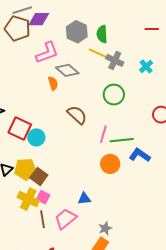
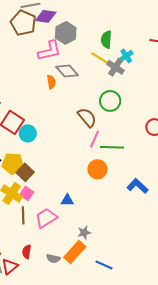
gray hexagon: (77, 32) -> (66, 33), moved
cyan cross: (146, 66) -> (126, 56), moved
brown semicircle: (77, 115) -> (87, 117), moved
blue L-shape: (140, 155) -> (137, 186), moved

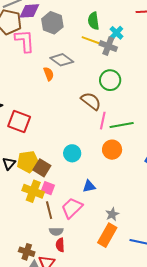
pink L-shape: (49, 51) -> (25, 41), moved, turned -70
cyan circle: (28, 133) -> (72, 153), moved
gray semicircle: (53, 258) -> (56, 231), moved

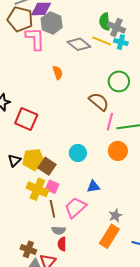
gray hexagon: (52, 23) -> (52, 23), moved
cyan cross: (116, 33) -> (121, 42), moved, turned -32
gray cross: (108, 46) -> (116, 27), moved
gray diamond: (62, 60) -> (79, 44), moved

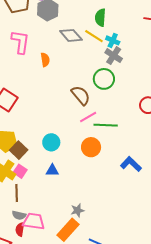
gray cross: (116, 27) -> (114, 56), moved
pink L-shape: (35, 39) -> (20, 42), moved
pink line: (110, 122) -> (88, 117), turned 36
blue triangle: (93, 187) -> (52, 170), moved
pink trapezoid: (75, 208) -> (34, 221), moved, turned 40

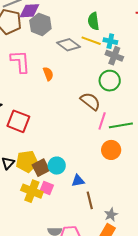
pink line: (88, 117) -> (102, 121), turned -30
cyan circle: (51, 142) -> (57, 166), moved
brown square: (19, 150) -> (41, 168), turned 30
brown line: (17, 193) -> (90, 200), moved

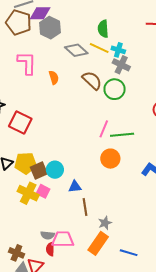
brown semicircle: (90, 101) -> (92, 80), moved

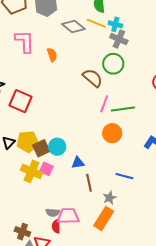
brown semicircle: (92, 80) -> (93, 78), moved
blue line: (129, 253) -> (124, 176), moved

